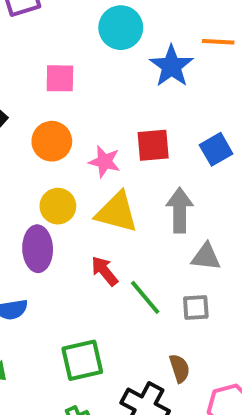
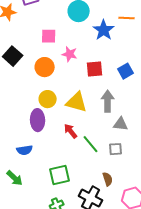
pink star: (105, 161) -> (70, 54), moved

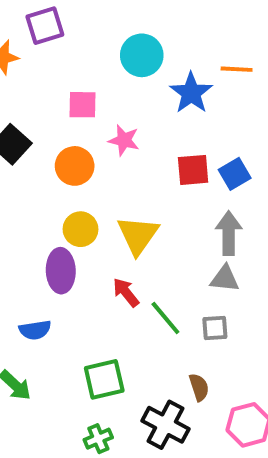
red square: (95, 69) -> (193, 170), moved
gray arrow: (108, 101) -> (229, 233), moved
yellow triangle: (77, 102) -> (138, 235), turned 50

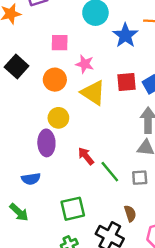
yellow triangle: (138, 235) -> (93, 93), moved, turned -32

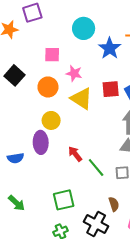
blue semicircle: (31, 179) -> (16, 158), moved

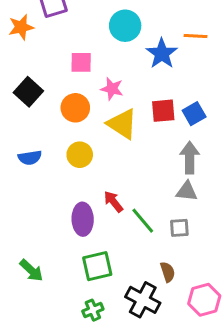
purple ellipse: (41, 142) -> (83, 219), moved
blue semicircle: (16, 158) -> (30, 158), moved

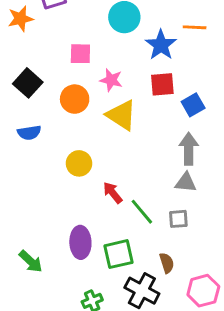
red square: (163, 111) -> (162, 84), moved
yellow circle: (80, 155) -> (79, 163), moved
blue semicircle: (30, 158) -> (29, 133), moved
purple ellipse: (83, 219) -> (80, 242), moved
green square: (97, 266) -> (118, 254), moved

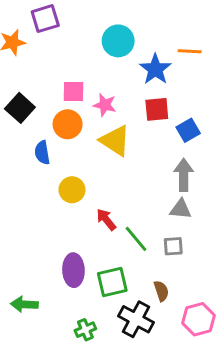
pink square: (80, 54) -> (73, 92), moved
blue semicircle: (29, 133) -> (42, 153), moved, turned 90
green arrow: (31, 261) -> (24, 304), moved, turned 140

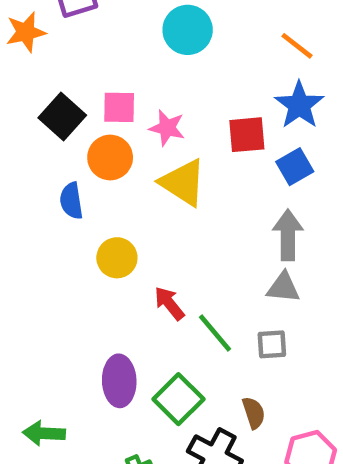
orange line: (190, 51) -> (297, 46), turned 35
blue star: (155, 69) -> (299, 105), moved
black square: (20, 108) -> (62, 116), moved
green square: (112, 282) -> (178, 399), turned -32

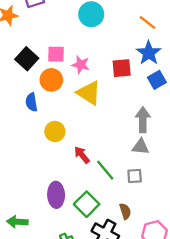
blue square: (295, 167) -> (157, 80), moved

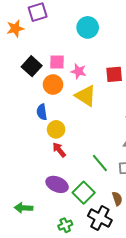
blue semicircle: (31, 102) -> (42, 112), moved
red arrow: (82, 155) -> (59, 150), moved
purple ellipse: (56, 195) -> (57, 184), turned -65

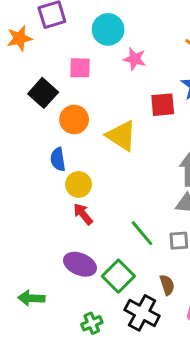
cyan circle: (88, 27) -> (108, 29), moved
pink square: (57, 62) -> (80, 68), moved
pink star: (78, 71) -> (135, 59), moved

